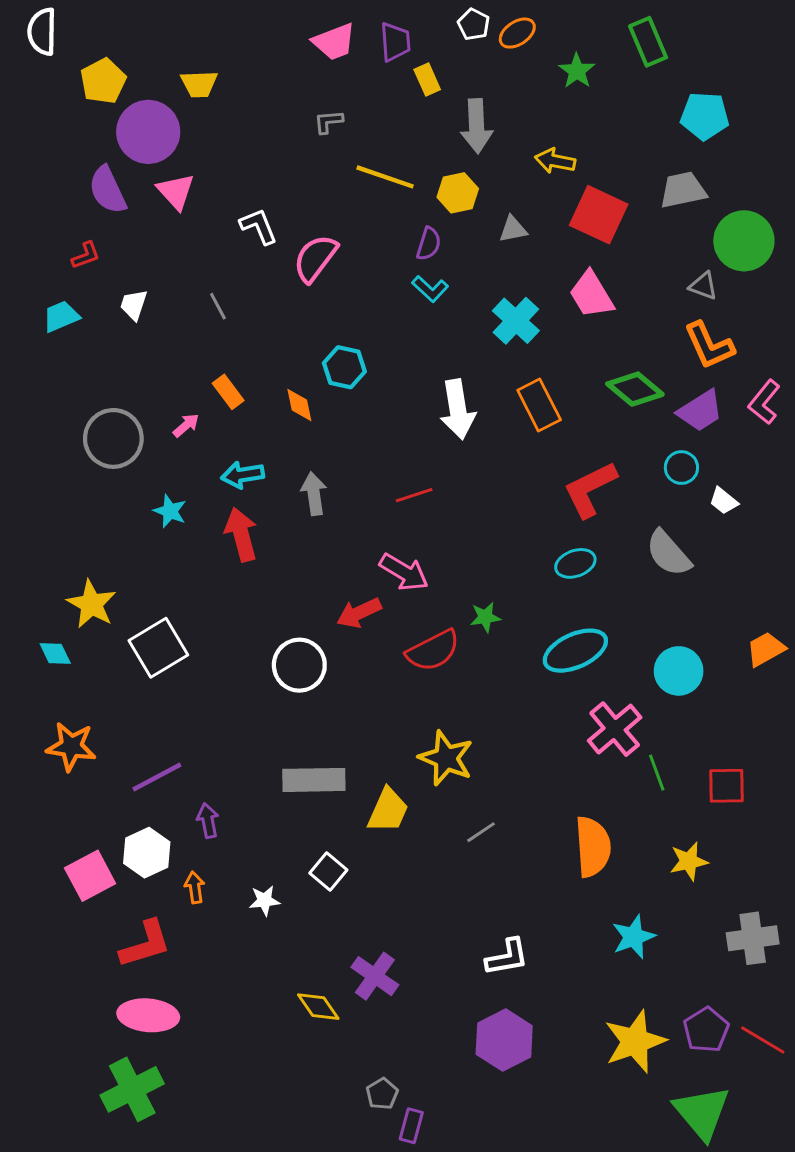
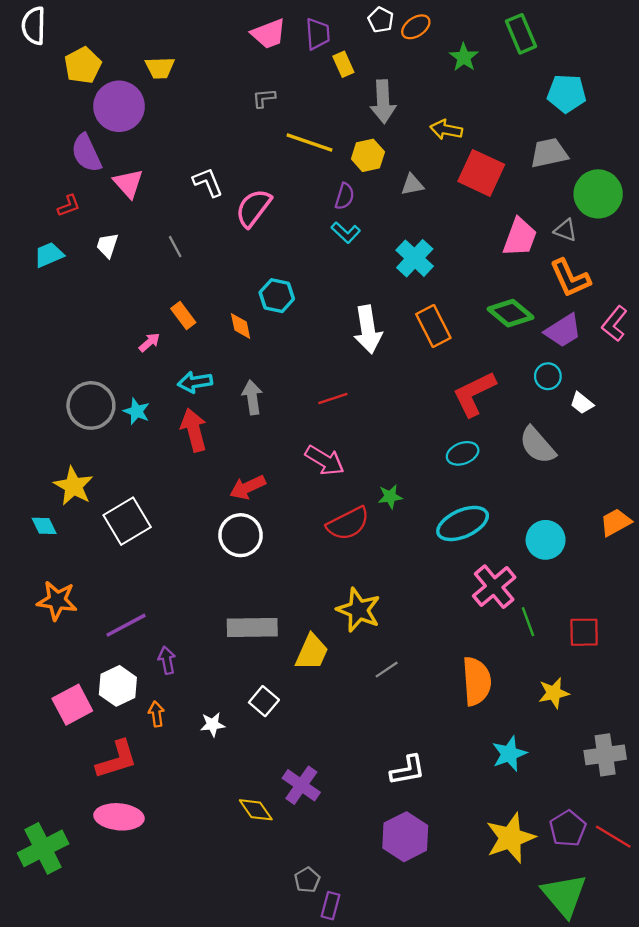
pink triangle: (176, 191) -> (128, 183), moved
pink trapezoid: (591, 295) -> (520, 237), moved, turned -129
gray circle: (113, 438) -> (91, 405), moved
red arrow: (359, 613) -> (248, 487), moved
green cross: (132, 1089) -> (43, 848), moved

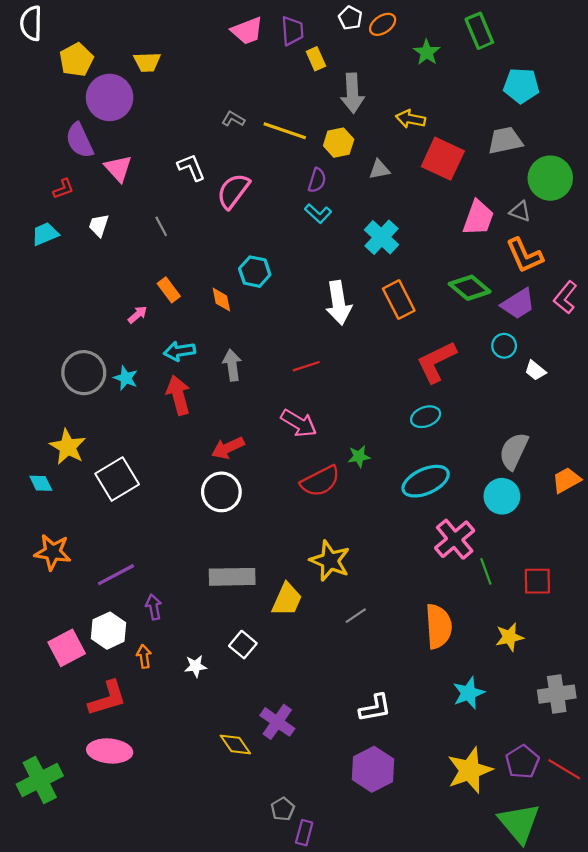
gray L-shape: (264, 98) -> (233, 119), moved, turned 35
gray semicircle: (537, 445) -> (514, 451), moved, turned 66

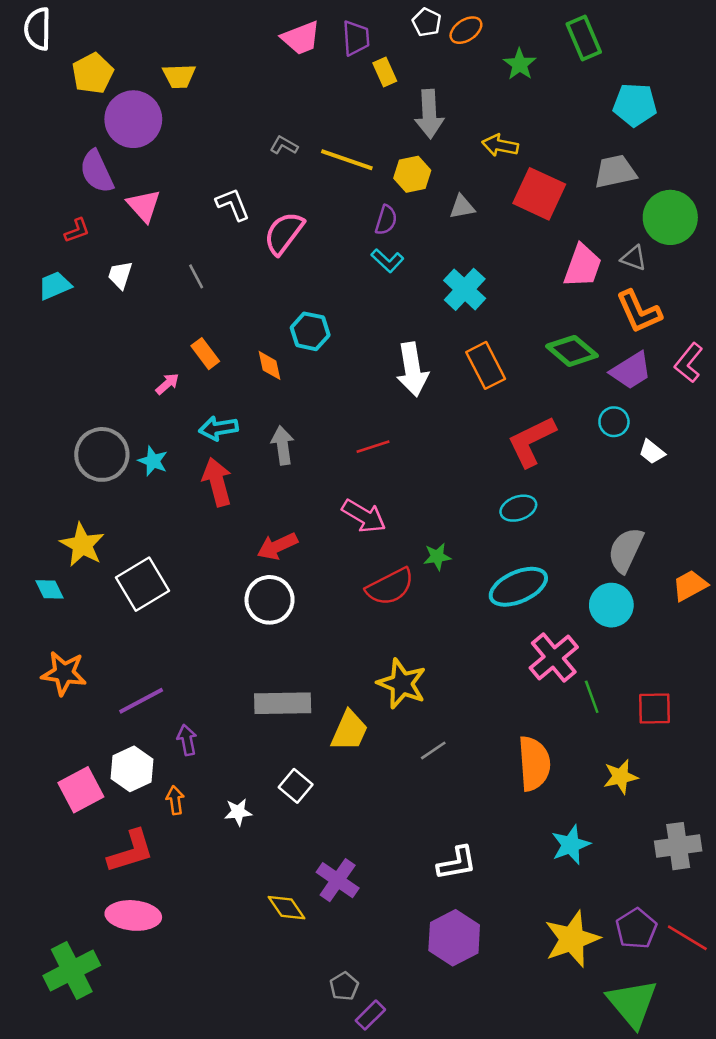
green cross: (40, 780) -> (72, 970), moved
purple rectangle: (304, 833) -> (370, 1015), turned 30

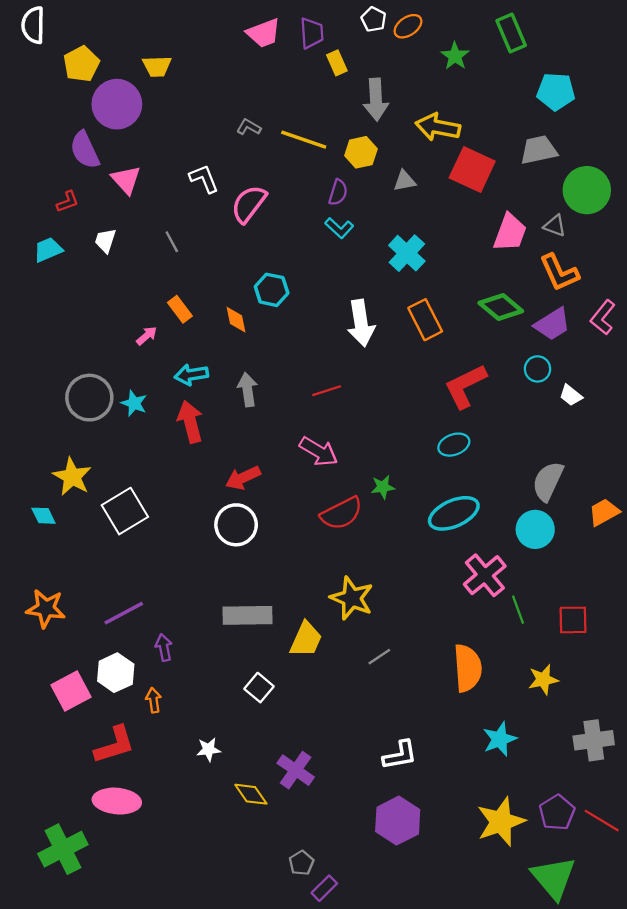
yellow arrow: (500, 145) -> (438, 127), size x1.4
orange star: (64, 673) -> (46, 608), moved
white star: (238, 812) -> (209, 749), moved

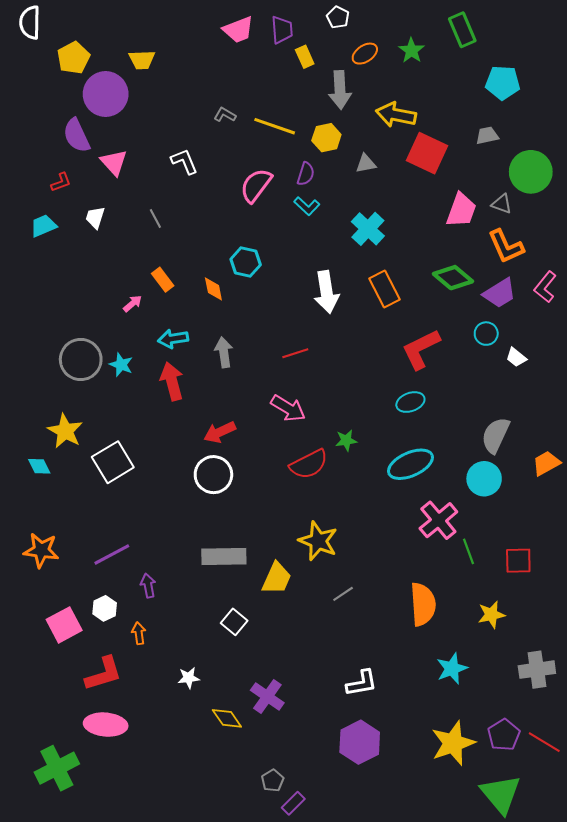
orange ellipse: (408, 26) -> (365, 54), moved
gray trapezoid: (539, 150) -> (487, 136), size x0.7
pink semicircle: (249, 204) -> (256, 185), moved
white hexagon: (116, 673) -> (105, 608), size x0.7

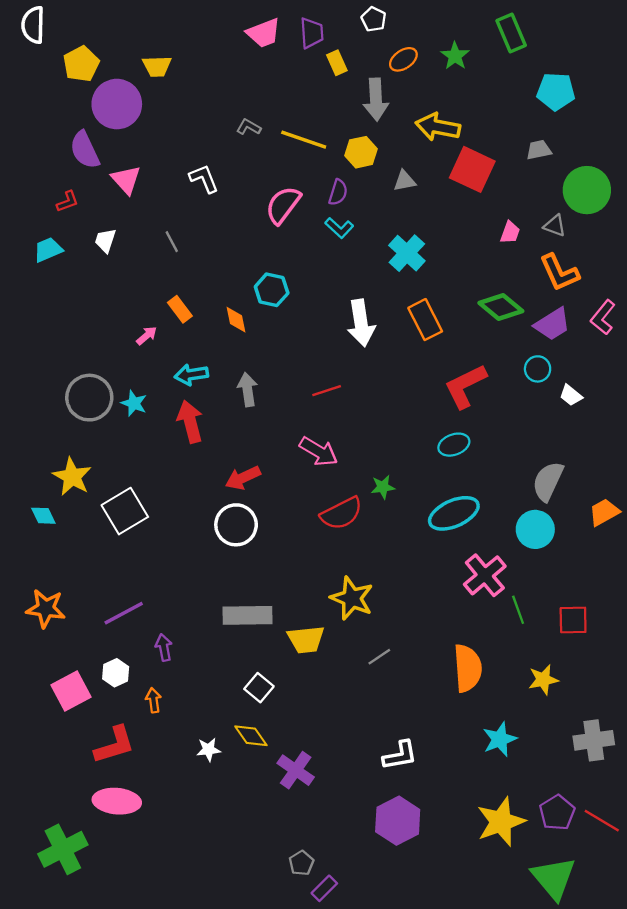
pink trapezoid: (461, 210) -> (510, 232), size x0.6
yellow trapezoid: (277, 578) -> (306, 639), turned 60
yellow diamond: (227, 718) -> (251, 736), moved

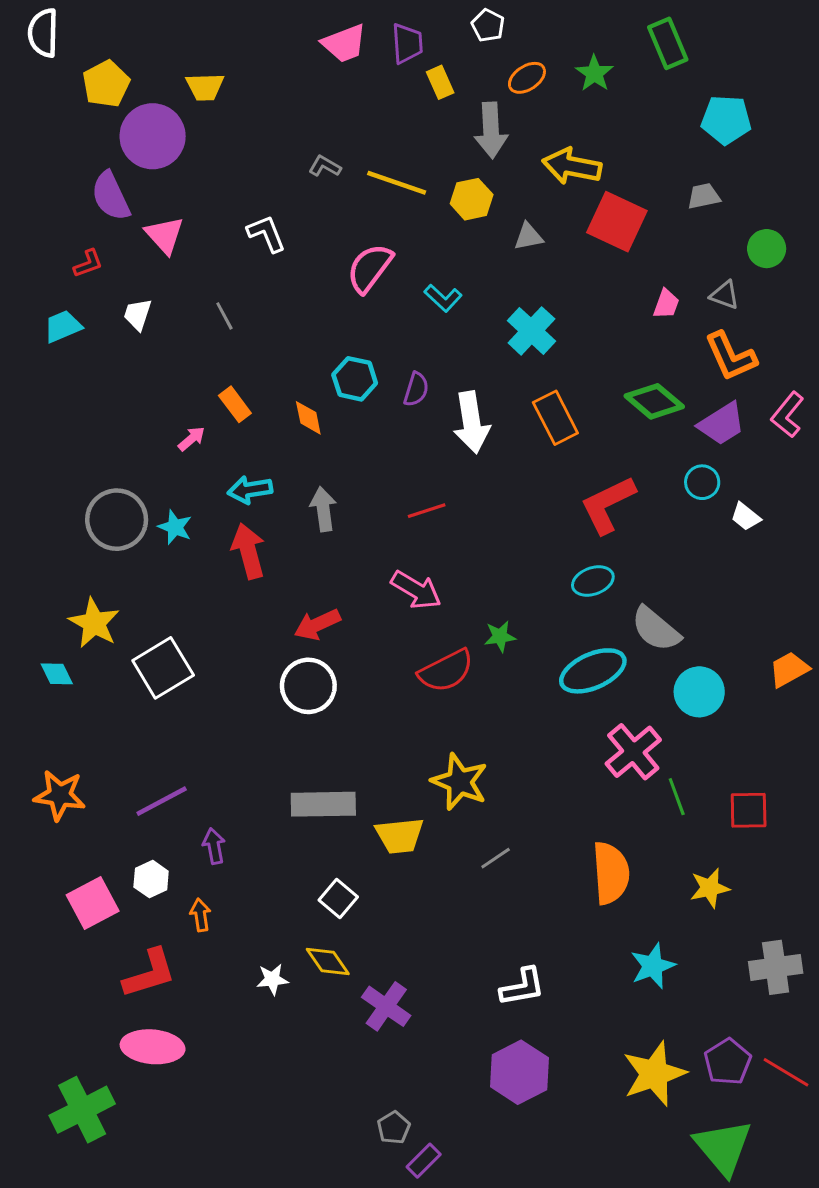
green circle: (587, 190) -> (767, 249), size x0.6
purple semicircle: (338, 192) -> (416, 389), moved
gray semicircle: (548, 481) -> (656, 629), moved, turned -75

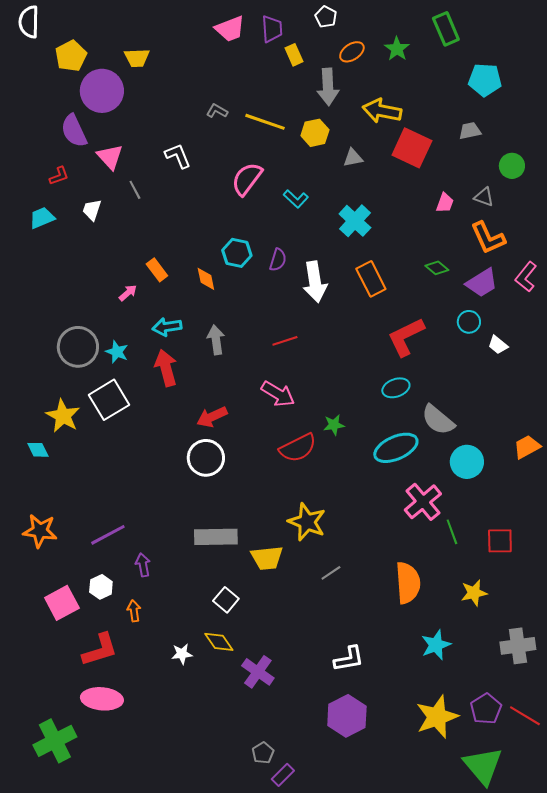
gray line: (224, 316) -> (135, 190), moved
green diamond: (654, 401) -> (437, 268), size x0.6
white square: (163, 668) -> (109, 400), moved

